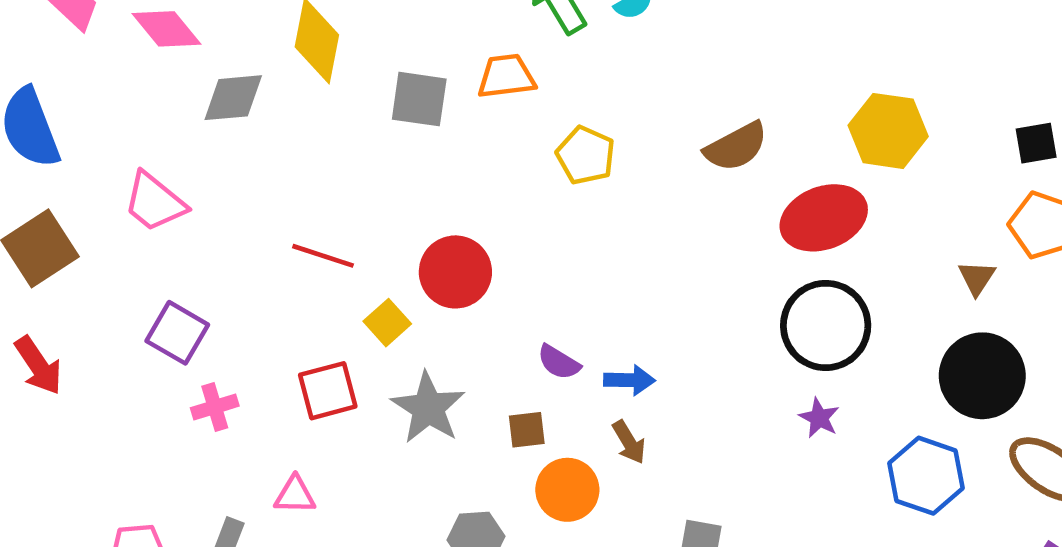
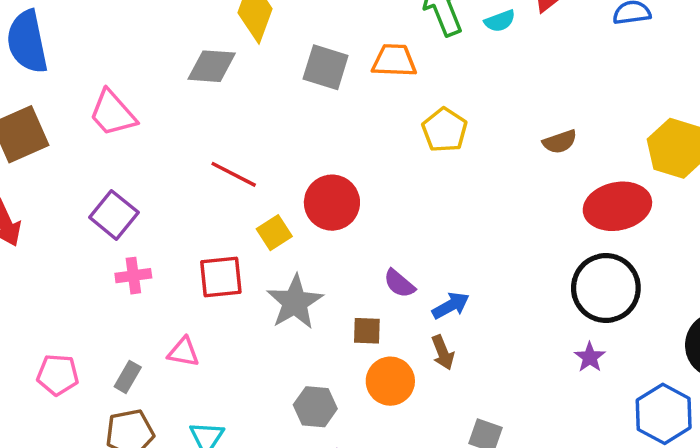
gray diamond: (233, 98) -> (212, 66), moved
brown semicircle: (736, 147) -> (560, 142), size x0.7
blue arrow: (629, 380) -> (451, 306), turned -39

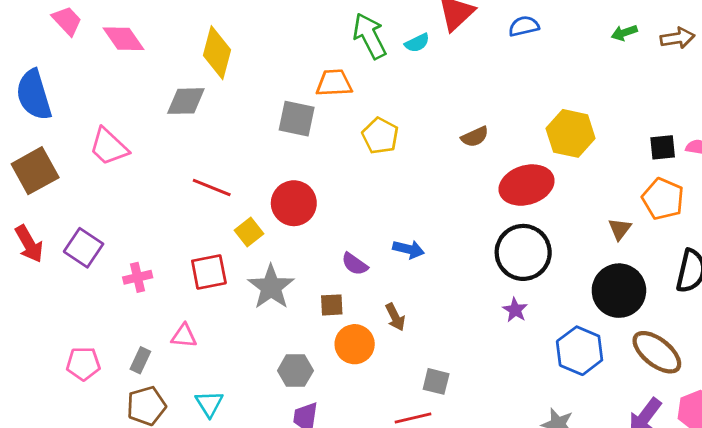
gray square: (326, 67) -> (297, 119), moved
purple square: (114, 215) -> (84, 248), moved
blue arrow: (451, 306) -> (409, 249), moved, turned 48

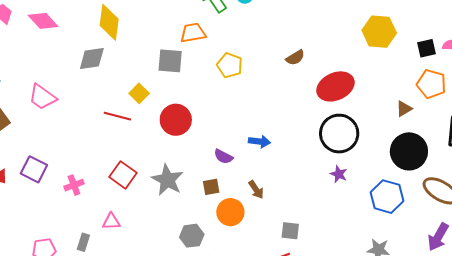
yellow hexagon: (571, 133) -> (379, 32), moved
brown triangle: (620, 229) -> (404, 109), turned 30
yellow square: (249, 232) -> (139, 93), moved
red square: (209, 272) -> (123, 175), turned -36

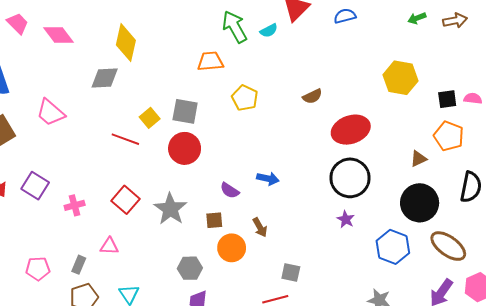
gray square: (170, 61) -> (185, 111), moved

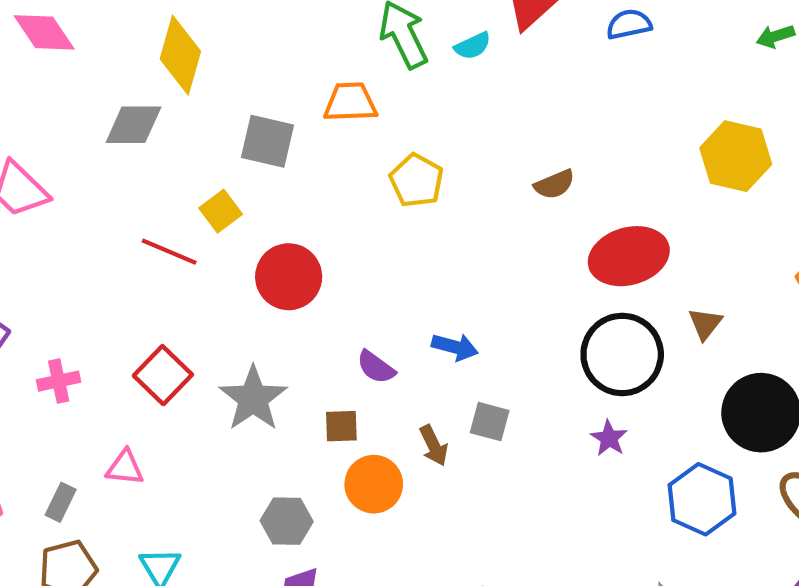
gray square: (185, 111) -> (267, 141), moved
brown triangle: (419, 159) -> (705, 324), moved, turned -30
gray square: (291, 272) -> (490, 422), moved

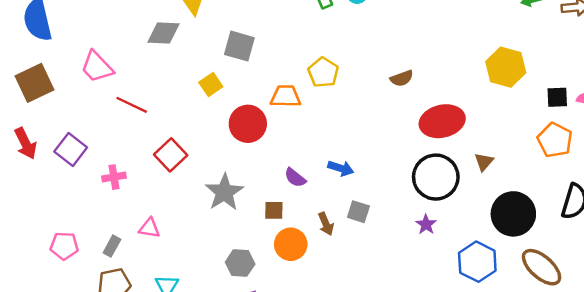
orange trapezoid: (350, 102) -> (286, 96), moved
red line: (169, 252) -> (132, 105), moved
red square: (163, 375) -> (171, 155), moved

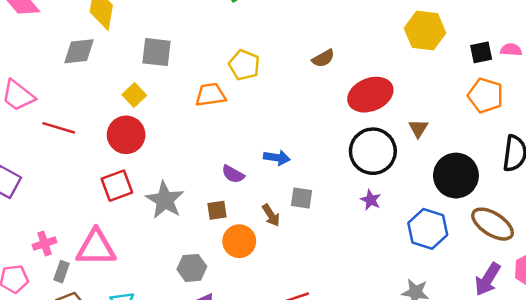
red circle: (248, 124) -> (126, 135), moved
red square: (171, 155) -> (117, 186), moved, turned 32
pink cross: (114, 177) -> (45, 243), moved
pink triangle: (149, 228) -> (96, 248), size x1.8

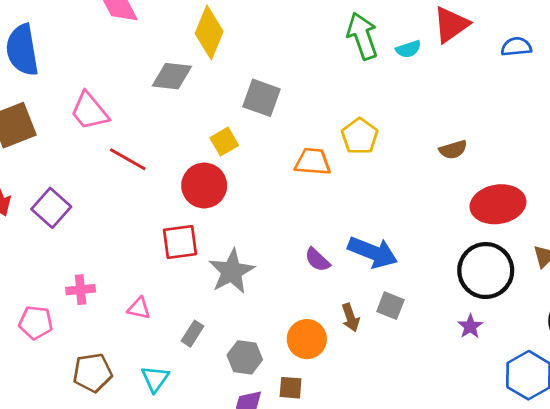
blue arrow: (277, 158) -> (373, 252), size x1.6
brown square: (217, 210) -> (291, 388), moved
pink triangle: (96, 248) -> (139, 308), size x0.5
gray rectangle: (61, 272) -> (193, 334), moved

